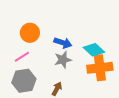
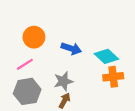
gray star: (63, 60) -> (63, 81), moved
orange cross: (100, 68) -> (113, 77), size x0.7

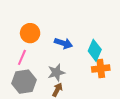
cyan diamond: (106, 56) -> (95, 50), turned 70
pink line: (25, 64) -> (22, 57), turned -35

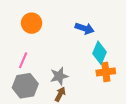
orange circle: (30, 33) -> (32, 23), moved
blue arrow: (63, 43) -> (85, 28), moved

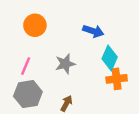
gray star: (59, 76) -> (65, 64), moved

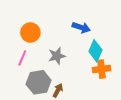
orange circle: (35, 25) -> (30, 33), moved
gray hexagon: (28, 94) -> (39, 82), moved

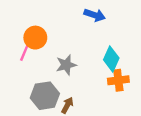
blue arrow: (81, 27) -> (95, 15), moved
pink line: (22, 58) -> (25, 52), moved

